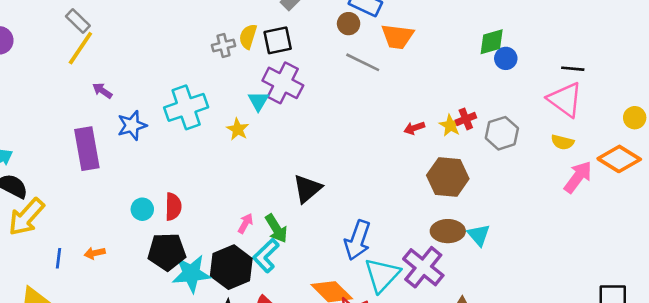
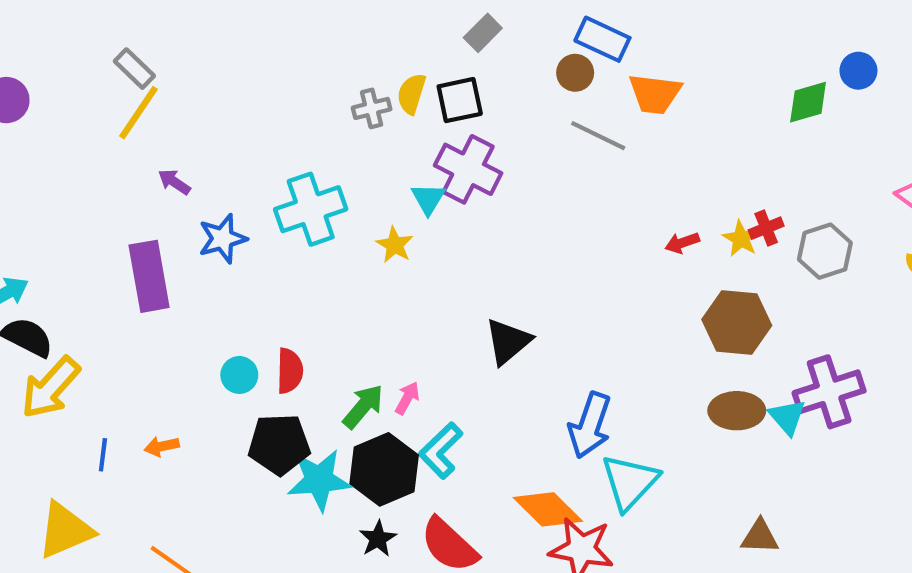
blue circle: (506, 58) -> (858, 71), moved
green arrow: (276, 229) -> (363, 406), moved, turned -108
purple cross: (423, 267) -> (829, 392), moved, turned 33

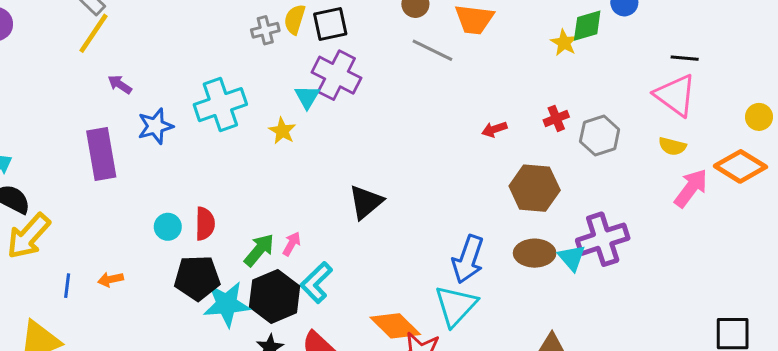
yellow star: (741, 239) -> (564, 43), moved
blue arrow: (590, 425) -> (468, 259), moved

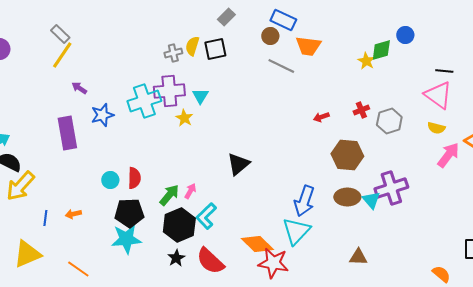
purple cross: (336, 75) -> (169, 91), moved, turned -32
cyan star: (227, 304) -> (126, 239), moved

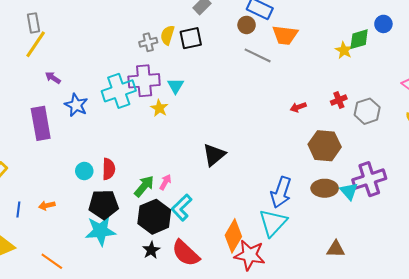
gray rectangle: (60, 34) -> (34, 23), turned 36
blue star: (102, 115) -> (76, 105), turned -30
orange diamond: (257, 244) -> (233, 236), turned 76

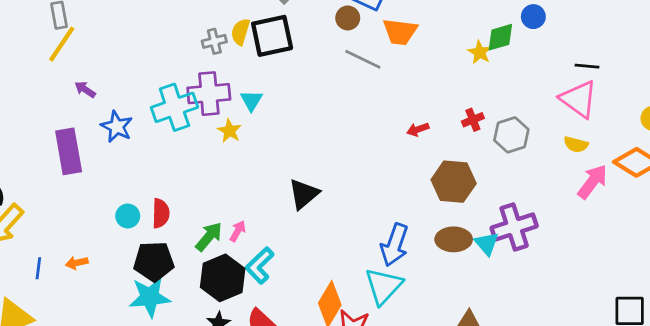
black square: (191, 38) -> (272, 36), size x1.4

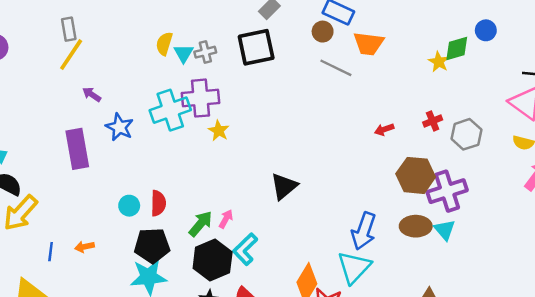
yellow semicircle: (240, 32) -> (164, 44), moved
cyan triangle: (251, 100) -> (184, 53), moved
purple cross: (514, 227) -> (447, 191), moved

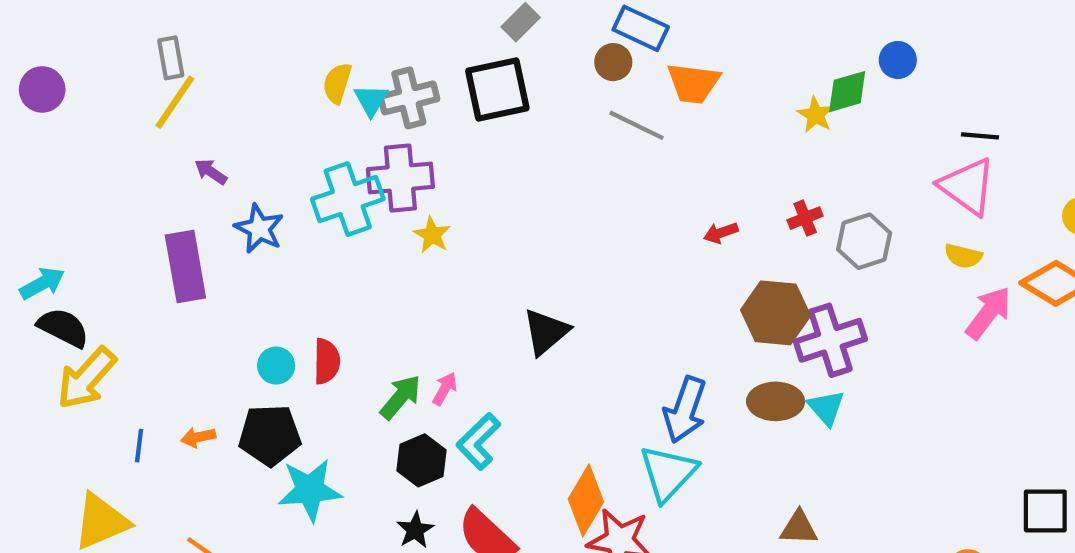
gray cross: (205, 52) -> (409, 98), size x1.5
black pentagon: (152, 246) -> (270, 435), moved
black hexagon: (213, 260) -> (422, 460), size x0.7

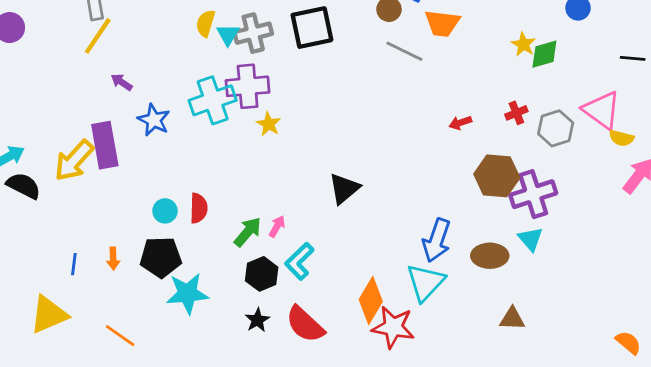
green diamond: (847, 92) -> (544, 54), moved
pink triangle: (967, 186) -> (602, 110), moved
yellow arrow: (86, 378) -> (74, 161), moved
brown ellipse: (776, 401) -> (490, 256), moved
orange arrow: (198, 437) -> (113, 259), turned -80

